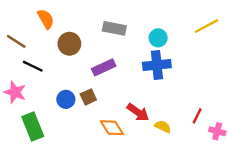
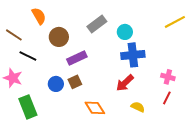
gray rectangle: (114, 28) -> (97, 24), turned -48
cyan circle: (158, 38) -> (125, 32), moved
purple rectangle: (104, 67) -> (77, 58), moved
red arrow: (138, 112) -> (125, 83), moved, turned 102
pink cross: (217, 131) -> (168, 77), moved

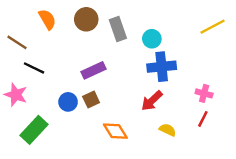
gray rectangle: (97, 24) -> (118, 29), turned -72
brown circle: (59, 37) -> (86, 19), moved
green rectangle: (28, 107) -> (34, 130), turned 65

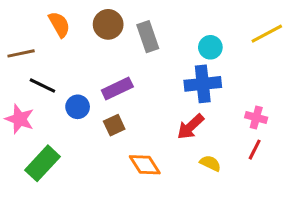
cyan circle: (152, 39) -> (210, 47), moved
brown line: (17, 42) -> (21, 53), turned -45
blue circle: (68, 102) -> (78, 107), moved

